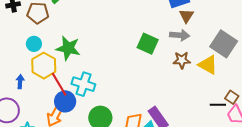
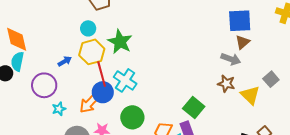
green square: (148, 44) -> (194, 108), moved
gray square: (224, 44) -> (271, 79), size x0.6
blue arrow: (20, 82) -> (65, 61), turned 40

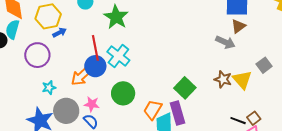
yellow hexagon: (92, 52) -> (48, 16), moved
brown star: (226, 84) -> (223, 79), moved
cyan star: (59, 109) -> (49, 88), moved

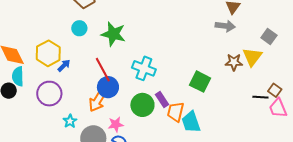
cyan cross: (118, 56) -> (144, 68), moved
yellow triangle: (242, 80) -> (252, 57), turned 35
purple rectangle: (178, 113) -> (162, 99), moved, size x0.7

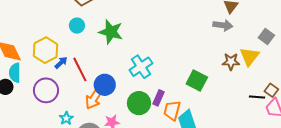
cyan cross: (144, 68) -> (141, 67), turned 35
red line: (103, 70) -> (80, 69), moved
purple rectangle: (162, 99) -> (159, 98), turned 56

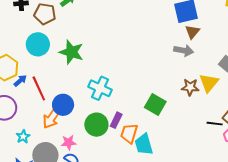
cyan circle: (77, 26) -> (38, 44), size x1.5
cyan cross: (141, 67) -> (100, 88), turned -35

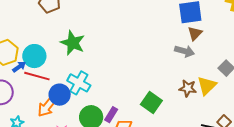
cyan circle: (38, 44) -> (34, 56), moved
red line: (39, 88) -> (37, 76), turned -55
cyan cross: (100, 88) -> (79, 83), moved

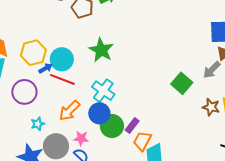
gray arrow: (184, 51) -> (212, 70), turned 114
blue circle: (60, 95) -> (99, 113), moved
green square: (151, 102) -> (182, 83), moved

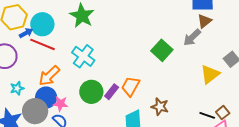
brown star: (211, 107) -> (160, 107), moved
blue circle: (99, 113) -> (46, 97), moved
orange trapezoid: (142, 141) -> (131, 86), moved

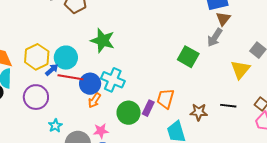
orange arrow: (49, 76) -> (94, 100), moved, size x0.7
blue circle: (46, 97) -> (90, 84), moved
black line: (207, 115) -> (228, 106), moved

